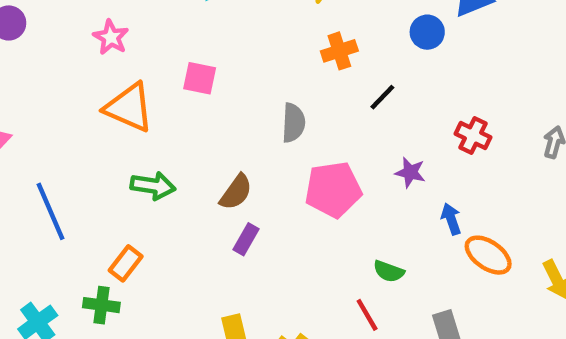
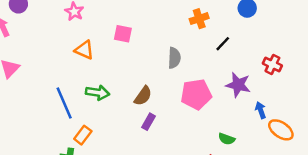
orange triangle: (129, 108) -> (84, 50), size x0.7
purple star: (410, 172) -> (238, 85), size x1.5
blue line: (51, 211) -> (64, 103), moved

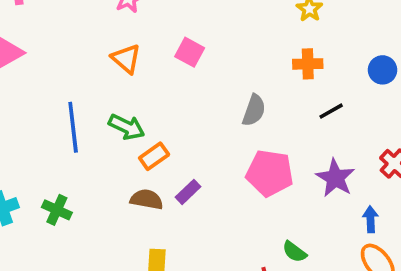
brown semicircle: (143, 96) -> (147, 199), moved, turned -132
blue arrow: (261, 110) -> (370, 219), moved
orange rectangle: (83, 135) -> (154, 156), moved

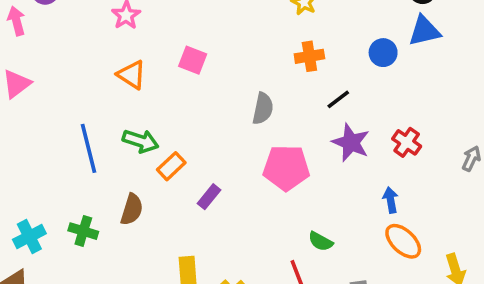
purple star: (335, 178) -> (351, 143), moved
brown semicircle: (147, 199) -> (132, 209), moved, turned 104

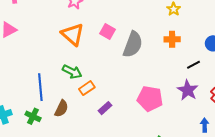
orange triangle: (132, 75) -> (73, 34), size x1.4
black line: (338, 99) -> (193, 65), moved
gray semicircle: (263, 109) -> (133, 44), moved, size x1.5
blue line: (89, 148) -> (40, 87), moved

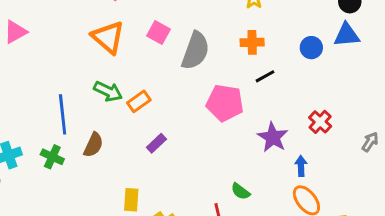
black line: (193, 65) -> (265, 76), moved
orange rectangle: (87, 88) -> (139, 101), moved
purple star: (188, 90) -> (273, 137), moved
pink pentagon: (150, 99) -> (225, 103), moved

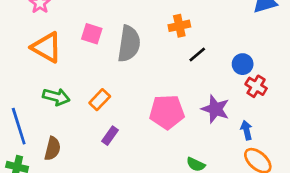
blue circle: (311, 48) -> (243, 64), moved
orange rectangle: (139, 101) -> (100, 100), moved
pink pentagon: (225, 103) -> (167, 112), moved

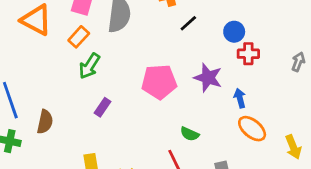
red cross: (256, 86) -> (248, 54), turned -30
green arrow: (56, 97) -> (89, 66), moved, turned 110
orange rectangle: (100, 100) -> (79, 37), moved

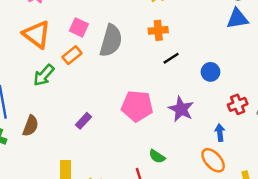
red cross: (248, 54) -> (238, 104), moved, turned -30
green arrow: (89, 66) -> (44, 75), moved
blue arrow: (240, 98) -> (220, 133), moved

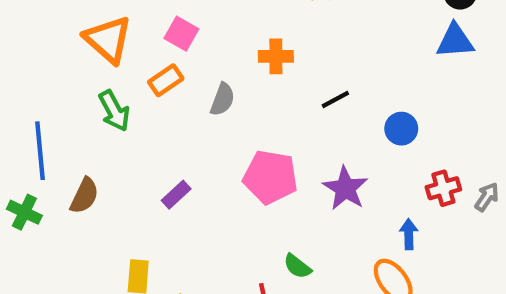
orange cross: (158, 30) -> (276, 56), moved
gray semicircle: (111, 41) -> (222, 99), moved, size x0.6
green arrow: (44, 75) -> (114, 111), turned -75

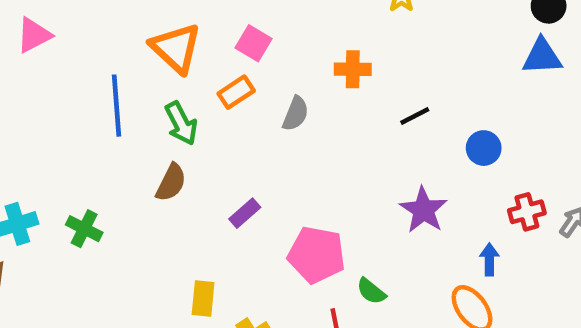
blue line: (40, 151) -> (117, 106), moved
pink pentagon: (270, 177) -> (317, 255), moved
brown semicircle: (84, 196) -> (171, 183), moved

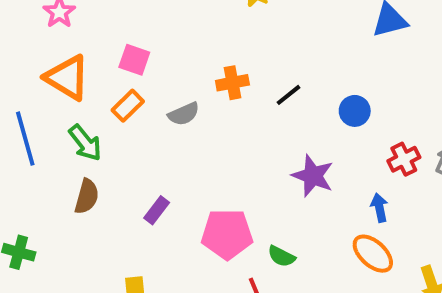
orange cross: (353, 69) -> (232, 83), moved
gray semicircle: (296, 114) -> (184, 114), turned 56

